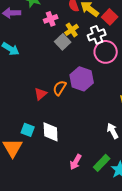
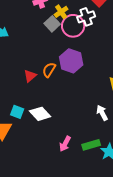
pink circle: (106, 52) -> (73, 26), moved
white diamond: (51, 132) -> (40, 114), turned -40
green rectangle: (102, 163) -> (91, 145), turned 30

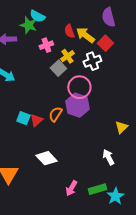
pink circle: (73, 26) -> (79, 87), moved
cyan square: (17, 112) -> (23, 118), moved

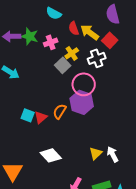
cyan semicircle: (37, 16) -> (54, 13), moved
green star: (28, 25) -> (30, 36), moved
yellow triangle: (121, 127) -> (96, 153), moved

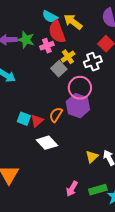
red semicircle: (74, 28) -> (57, 32), moved, size x1.6
yellow arrow: (90, 32) -> (73, 22), moved
white diamond: (51, 155) -> (47, 143), moved

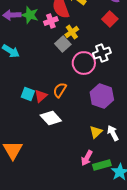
white cross: (93, 62) -> (102, 53), moved
purple hexagon: (78, 106) -> (102, 96), moved
pink arrow: (72, 189) -> (87, 158), moved

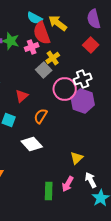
red triangle: (41, 96) -> (22, 96), moved
purple hexagon: (102, 96) -> (83, 101), moved
white arrow: (113, 133) -> (91, 180), moved
green rectangle: (102, 165) -> (49, 191), moved, turned -72

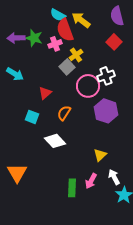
purple hexagon: (83, 101) -> (106, 111), moved

